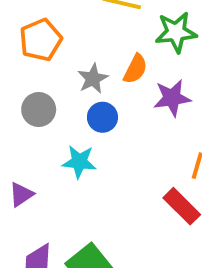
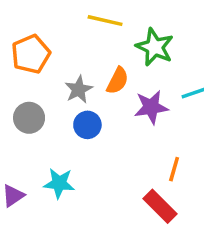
green star: (176, 32) -> (155, 47), turned 30
cyan star: (79, 162) -> (59, 183), moved

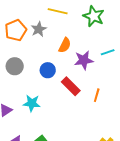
green star: (155, 47) -> (94, 16), moved
gray star: (79, 90) -> (39, 29), moved
red rectangle: (160, 206) -> (71, 86), moved

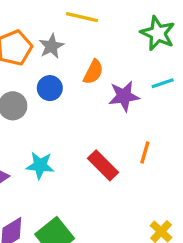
green star: (94, 16) -> (158, 33), moved
blue circle: (48, 70) -> (50, 88), moved
red rectangle: (71, 86) -> (103, 165), moved

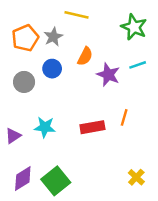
purple star: (124, 96) -> (108, 75), turned 30
red rectangle: (103, 165) -> (92, 127), turned -55

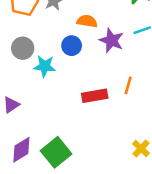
orange semicircle: (85, 56) -> (87, 21), turned -108
blue circle: (52, 69) -> (72, 46), moved
cyan star: (45, 127) -> (45, 66), moved

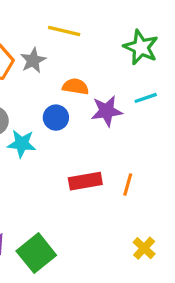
purple star: (111, 40) -> (107, 111), turned -30
orange line: (128, 85) -> (128, 184), moved

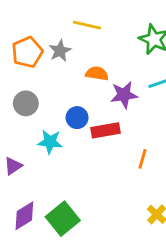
blue circle: (56, 118) -> (77, 118), moved
cyan star: (22, 144) -> (50, 142), moved
red rectangle: (85, 181) -> (105, 130), moved

